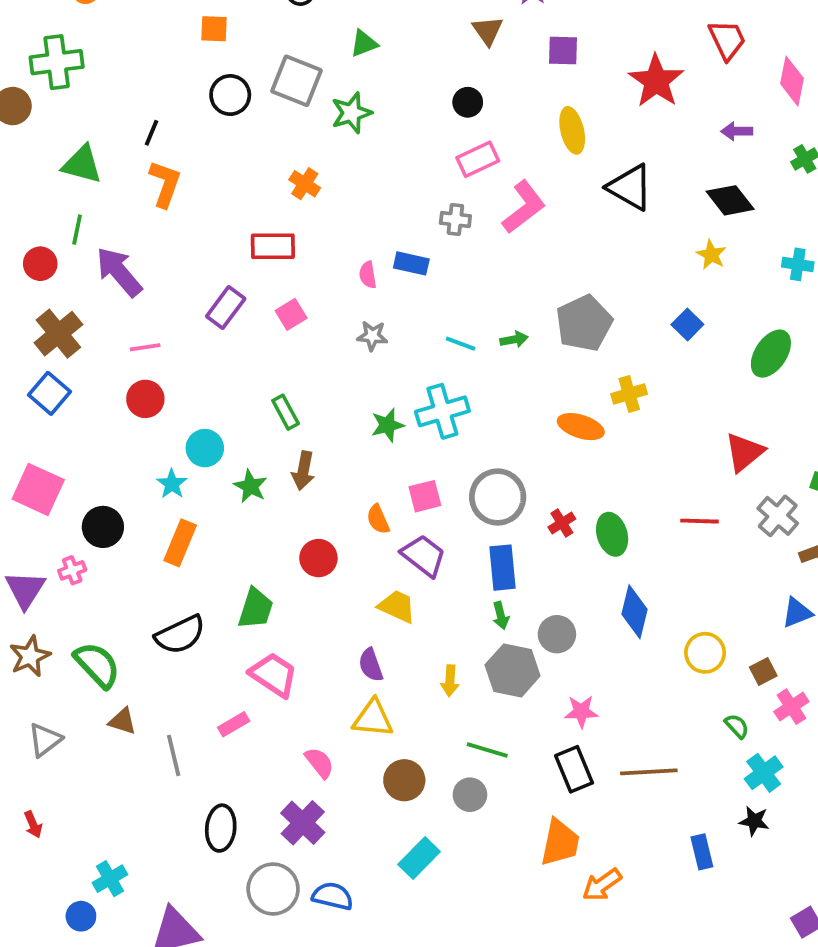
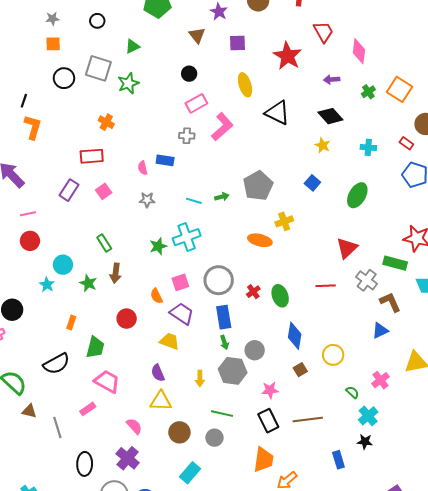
orange rectangle: (180, 543) -> (71, 323), moved, size x0.6
brown square: (763, 671) -> (300, 370), moved

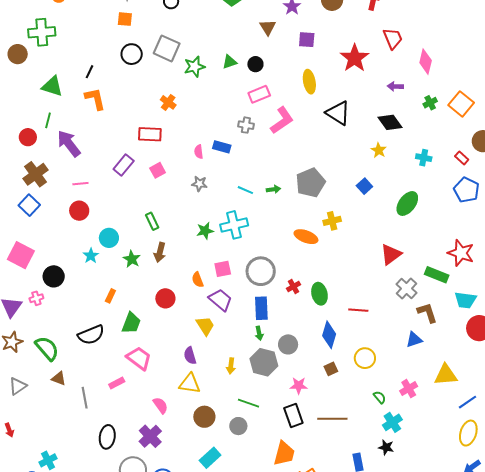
green triangle: (132, 46) -> (230, 62), moved
orange L-shape: (33, 127) -> (95, 99), turned -35
red line: (326, 286) -> (358, 310), moved
yellow trapezoid: (170, 341) -> (205, 326), turned 30

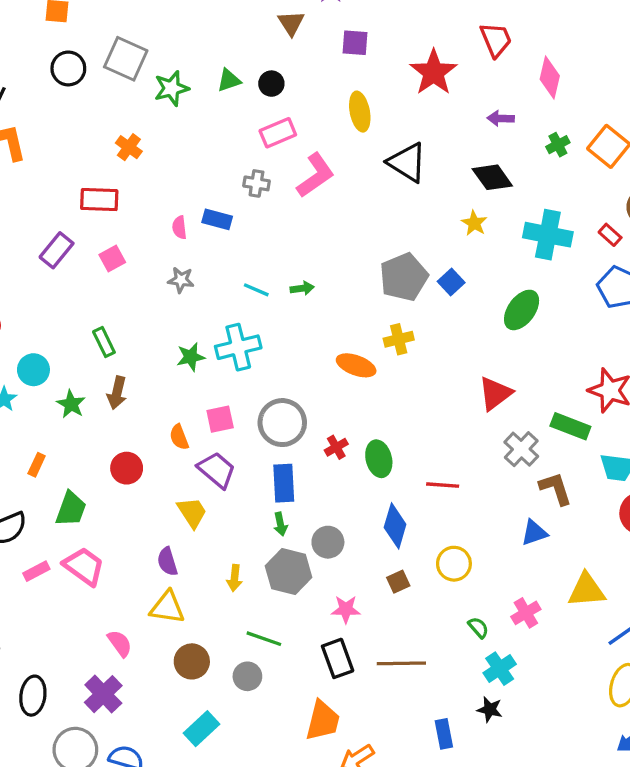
cyan cross: (424, 158) -> (548, 235), size x1.8
gray pentagon: (310, 183) -> (404, 277), moved
pink rectangle: (117, 383) -> (36, 571), moved

